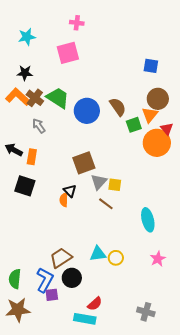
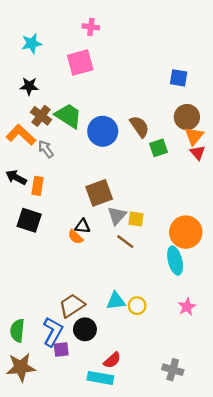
orange L-shape: (18, 97) -> (21, 135), moved
orange triangle: (150, 115) -> (194, 136), moved
orange circle: (157, 143) -> (186, 232), moved
black triangle: (70, 191) -> (83, 226), turned -40
orange semicircle: (64, 200) -> (75, 237), turned -48

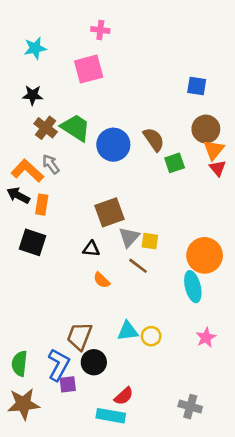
orange L-shape: (21, 135) -> (27, 171), moved
orange semicircle: (75, 237) -> (102, 280), moved
brown trapezoid: (72, 306) -> (79, 336), turned -36

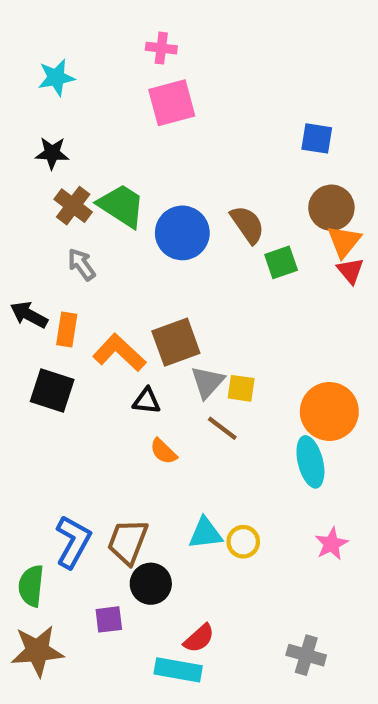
pink square: (89, 69) -> (172, 103), moved
orange L-shape: (27, 171) -> (119, 353), moved
blue L-shape: (59, 365) -> (73, 542), moved

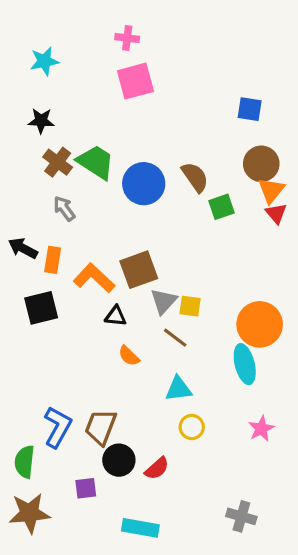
black square: (52, 390) -> (41, 308), turned -32
cyan triangle: (205, 533) -> (178, 389), moved
red semicircle: (199, 638) -> (157, 468), moved

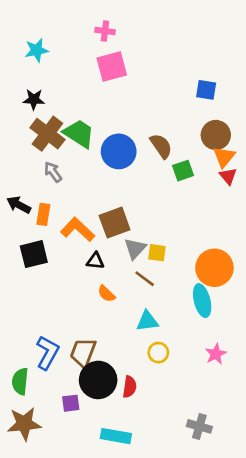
brown cross: (58, 162) -> (47, 134), size x1.4
black circle: (119, 460) -> (98, 380), size x1.4
red semicircle: (157, 468) -> (130, 387), turned -40

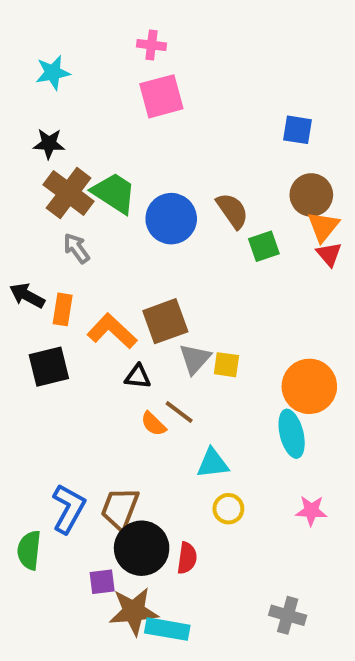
brown line: (145, 279) -> (179, 412), moved
pink star: (216, 354) -> (311, 511), turned 30
brown star: (24, 424) -> (134, 611), moved

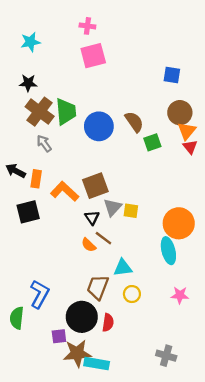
green trapezoid: (114, 193) -> (66, 112), turned 52
black triangle: (138, 376) -> (92, 218), moved, turned 49
brown trapezoid: (120, 509) -> (98, 287), moved

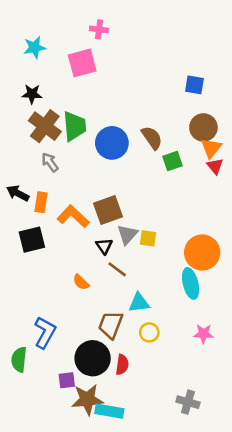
pink square: (93, 56) -> (82, 63), moved
orange semicircle: (89, 245) -> (81, 282), moved

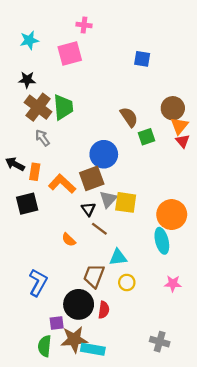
blue square: (194, 85) -> (142, 59), moved
blue circle: (112, 143) -> (104, 154), moved
yellow square: (148, 238) -> (126, 202), size x1.5
green semicircle: (19, 360) -> (45, 346), moved

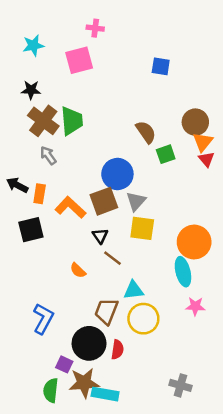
gray triangle: (108, 199) -> (136, 201), moved
yellow circle: (127, 282) -> (143, 319), size x1.6
pink star: (173, 284) -> (195, 306), moved
purple square: (57, 323) -> (64, 364), turned 32

